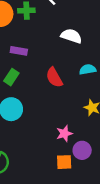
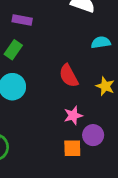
red semicircle: (54, 77) -> (69, 76), moved

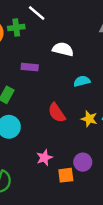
purple rectangle: (22, 20) -> (30, 67), moved
pink star: (73, 115) -> (44, 158), moved

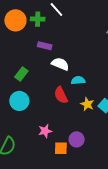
white semicircle: (63, 49) -> (60, 64), moved
purple rectangle: (30, 67) -> (45, 46), moved
cyan semicircle: (82, 81) -> (78, 80), moved

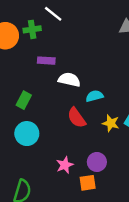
purple circle: (77, 139) -> (97, 162), moved

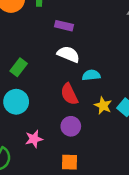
purple rectangle: (46, 61) -> (64, 26), moved
purple circle: (97, 162) -> (71, 126), moved
pink star: (65, 165) -> (34, 139), moved

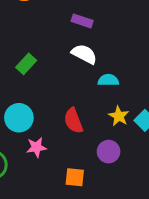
red semicircle: (69, 94) -> (73, 121), moved
cyan circle: (16, 102) -> (19, 118), moved
purple circle: (71, 126) -> (109, 152), moved

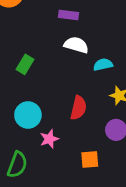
red semicircle: (73, 121) -> (78, 108), turned -135

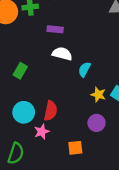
cyan semicircle: (103, 65) -> (84, 69), turned -49
red semicircle: (78, 108) -> (51, 111), moved

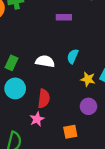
purple rectangle: (55, 29) -> (64, 17), moved
white semicircle: (62, 54) -> (45, 61), moved
cyan circle: (24, 112) -> (15, 88), moved

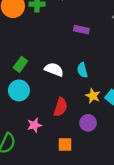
cyan semicircle: (73, 56) -> (82, 70), turned -48
red semicircle: (44, 99) -> (61, 107), moved

